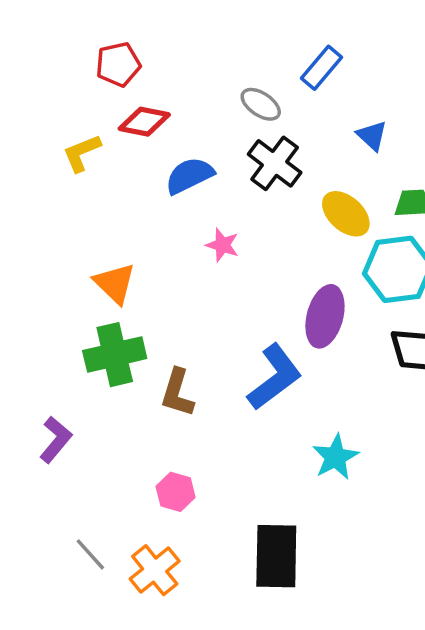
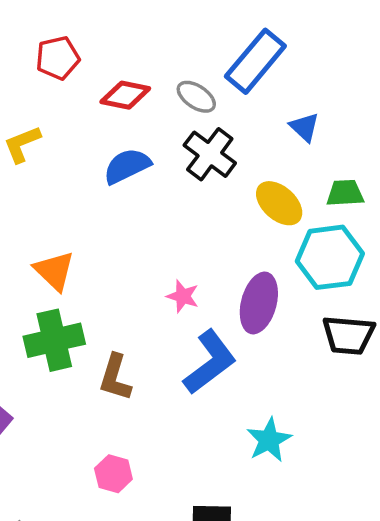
blue rectangle: (322, 68) -> (255, 61), size x1.5
red diamond: (144, 122) -> (125, 95), moved
pink star: (222, 245) -> (183, 296), moved

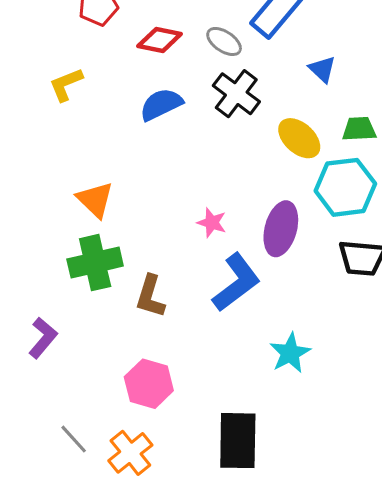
pink hexagon: (113, 474) -> (149, 384), size x1.4

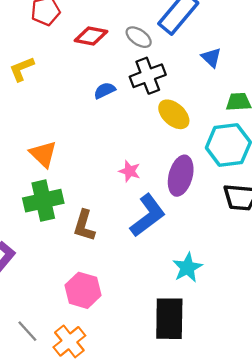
black cross: (236, 94) -> (148, 76), turned 32
blue semicircle: (161, 104) -> (105, 90), moved, size x0.7
yellow ellipse: (299, 138) -> (174, 114), moved
black rectangle: (238, 441) -> (169, 319), moved

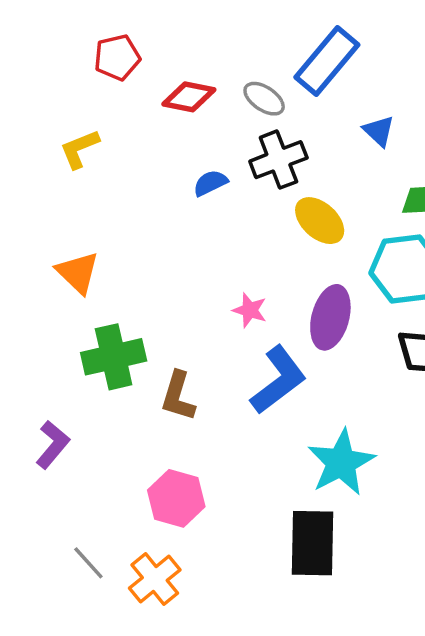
orange triangle: (43, 154) -> (78, 273), moved
cyan star: (187, 268) -> (341, 463), size x1.4

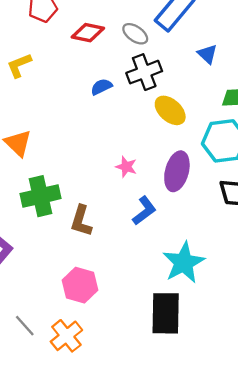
blue L-shape: (278, 380) -> (144, 211), size x0.7

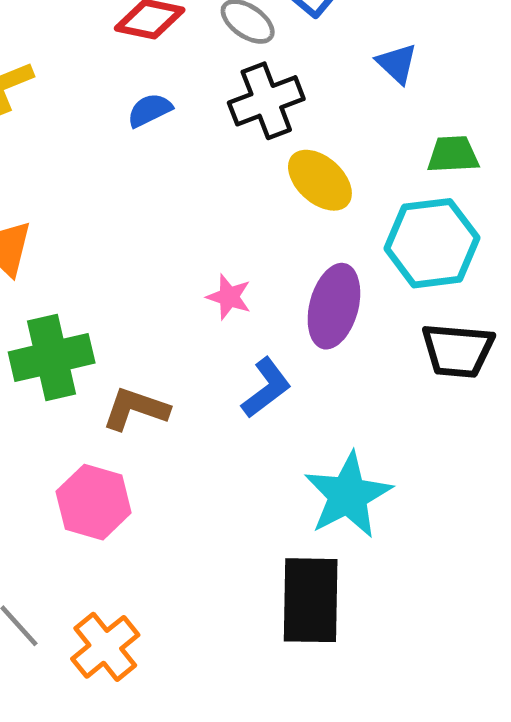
blue semicircle: (101, 87) -> (150, 110), moved
brown L-shape: (81, 221) -> (136, 409), turned 92
pink hexagon: (80, 285) -> (94, 502), moved

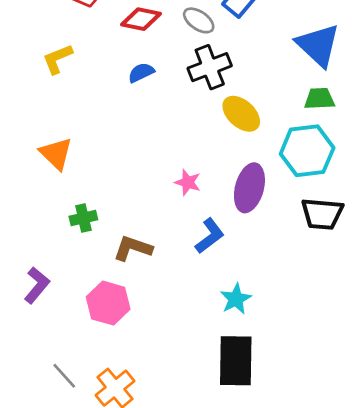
blue triangle: (397, 63) -> (318, 45), moved, size x1.8
green cross: (52, 357) -> (83, 218), size x0.6
cyan star: (348, 495) -> (236, 299), moved, size x0.6

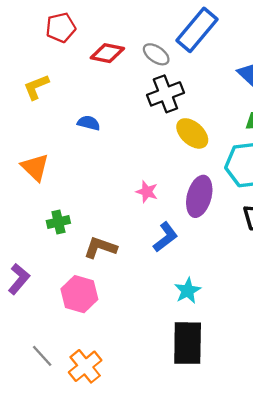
blue semicircle: (141, 73) -> (89, 123), moved, turned 40

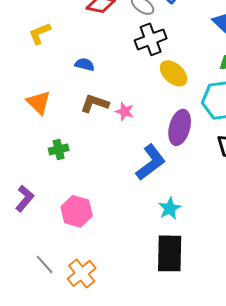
pink star: (147, 192) -> (125, 111), moved
blue L-shape: (165, 237) -> (151, 162), size x1.4
brown L-shape: (100, 248) -> (95, 103), moved

